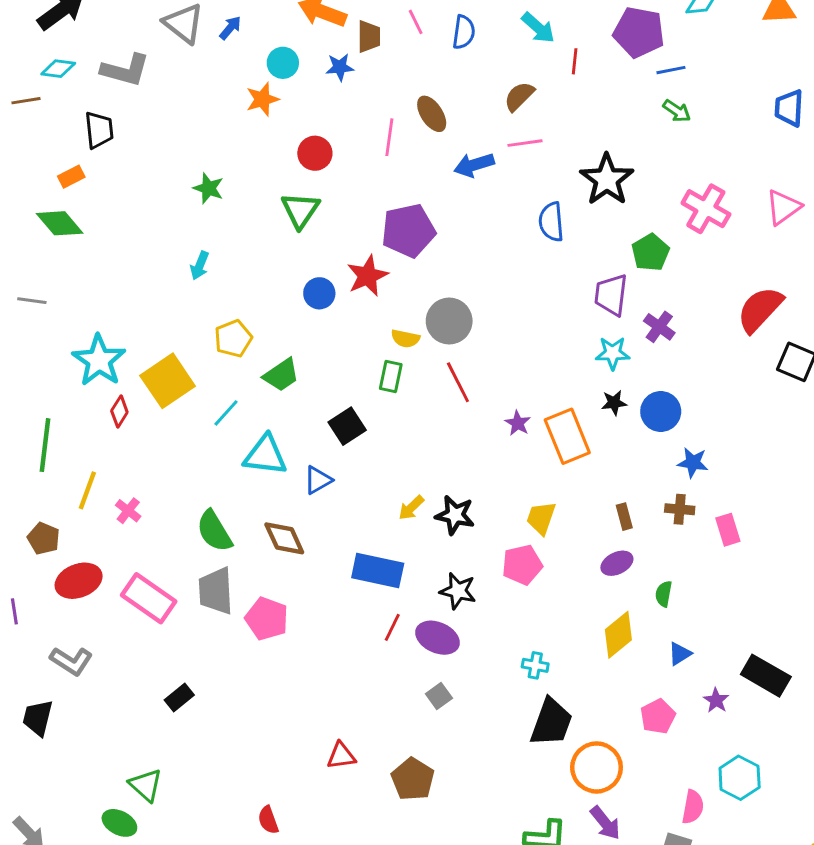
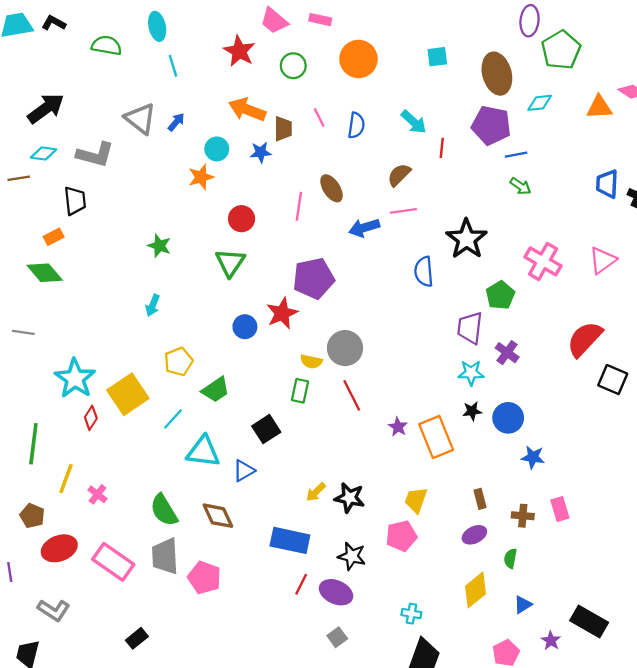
brown cross: (680, 509) -> (523, 516), moved

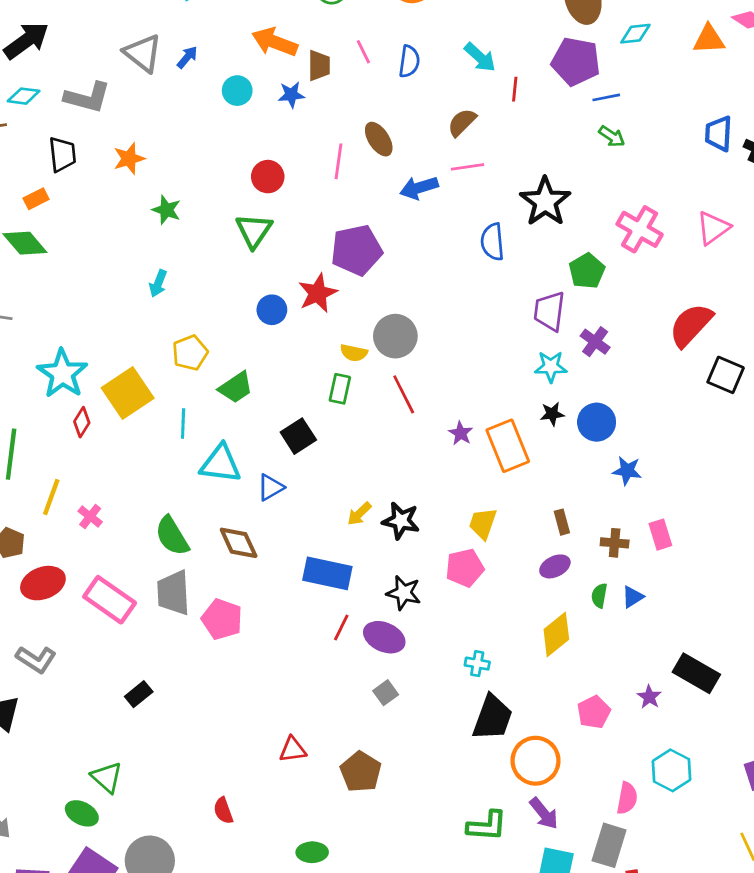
orange star: (201, 177) -> (129, 159), moved
cyan line: (173, 419) -> (183, 424), turned -40
blue triangle: (523, 605) -> (633, 597), moved

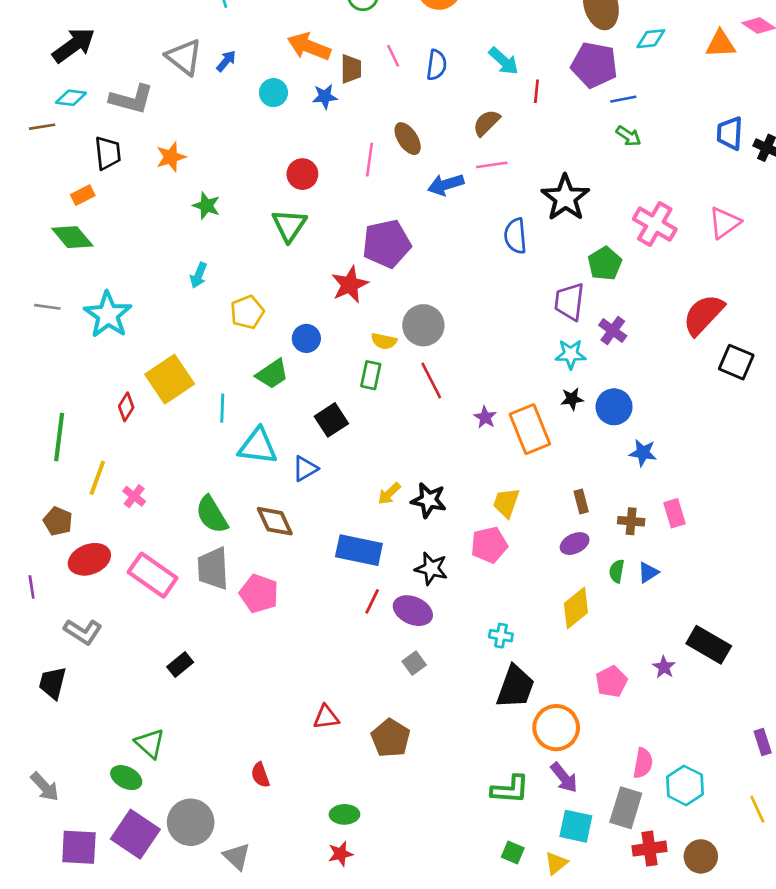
blue circle: (272, 310) -> (306, 338), moved
yellow pentagon: (190, 353) -> (247, 312), moved
cyan star: (62, 374) -> (108, 315), moved
cyan hexagon: (671, 770) -> (685, 785), moved

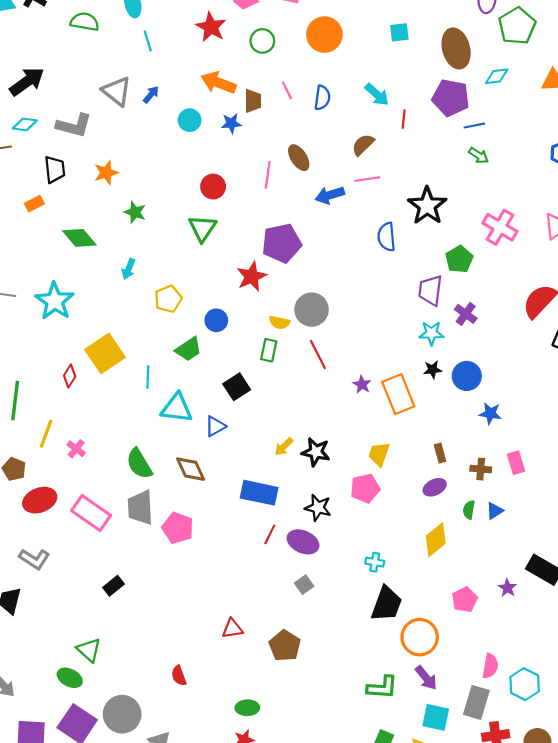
green diamond: (72, 237) -> (79, 238), moved

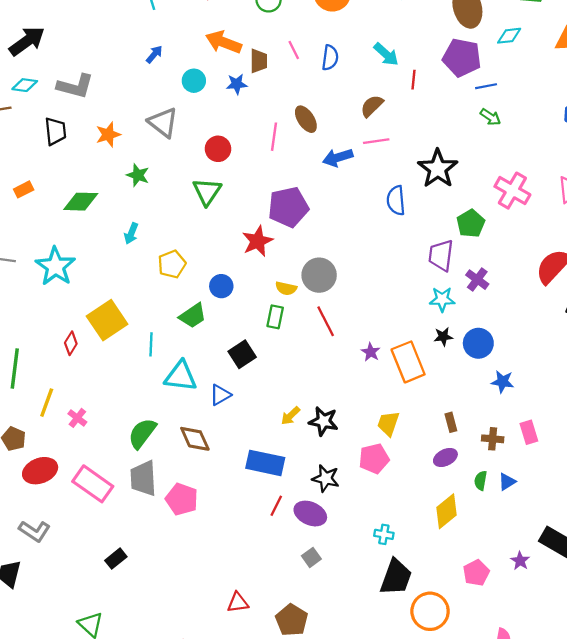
gray triangle: (117, 91) -> (163, 122), moved
orange rectangle: (34, 204) -> (24, 189), moved
green diamond: (79, 238) -> (81, 202), turned -48
green semicircle: (139, 464) -> (142, 433), turned 68

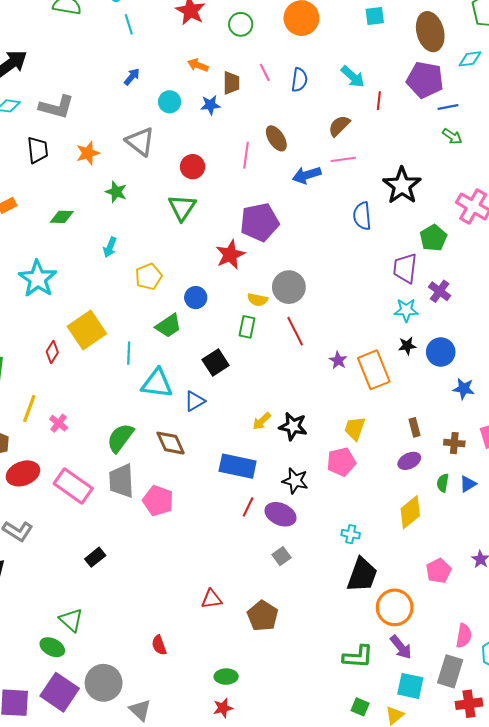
orange arrow: (223, 42) -> (198, 65), size x0.6
green diamond: (81, 202) -> (62, 217), size x0.7

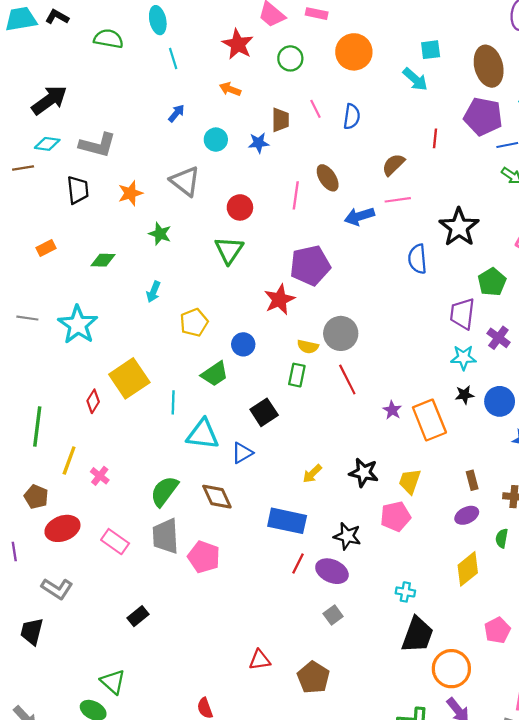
orange arrow: (198, 65) -> (230, 89), moved
cyan arrow: (353, 77) -> (415, 79), moved
black star: (293, 426) -> (364, 473), moved
pink rectangle: (73, 486) -> (115, 542), size x0.7

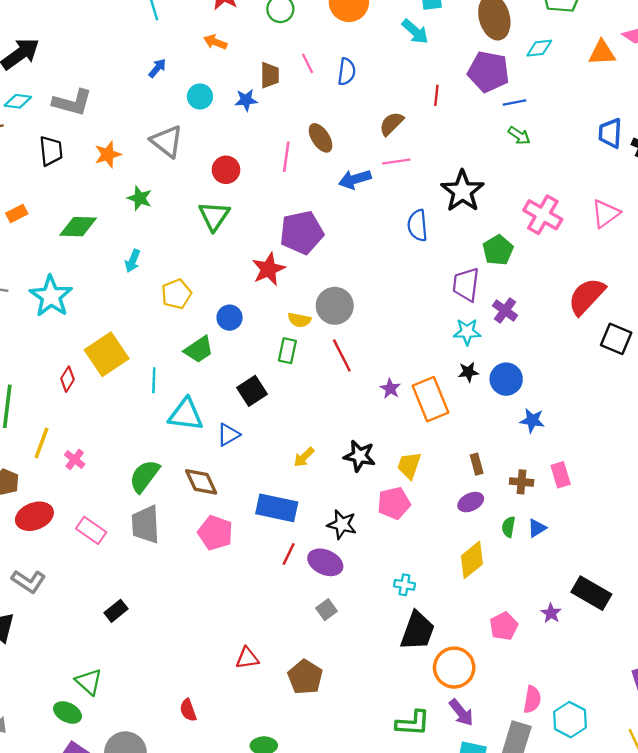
green diamond: (103, 260) -> (78, 227), size x1.4
pink pentagon: (204, 557) -> (215, 533), moved

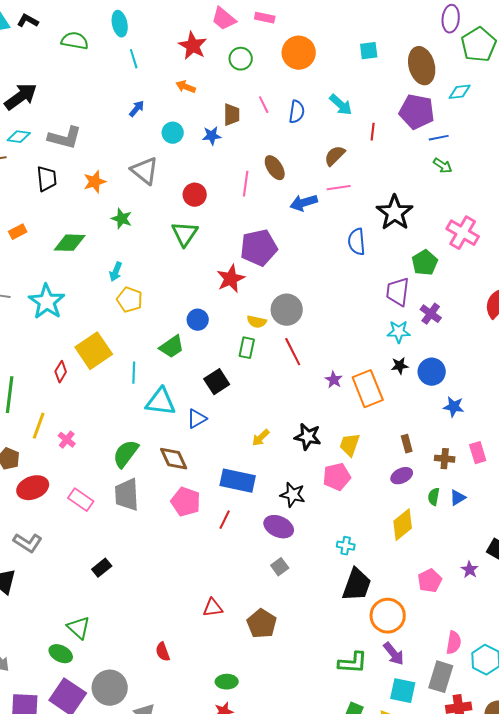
cyan arrow: (415, 31) -> (341, 105), moved
yellow pentagon: (176, 294) -> (130, 300), moved, turned -30
red line: (289, 554) -> (225, 520), moved

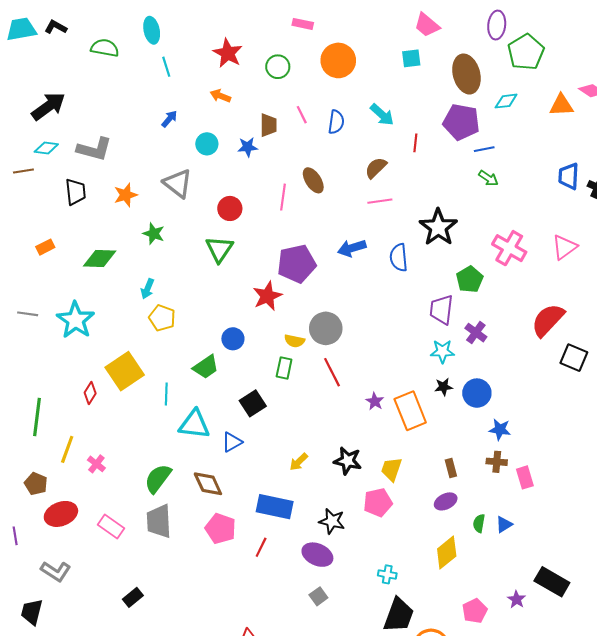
pink trapezoid: (224, 19) -> (427, 25), moved
blue arrow: (304, 203) -> (352, 248), moved
brown cross: (445, 459) -> (497, 462), moved

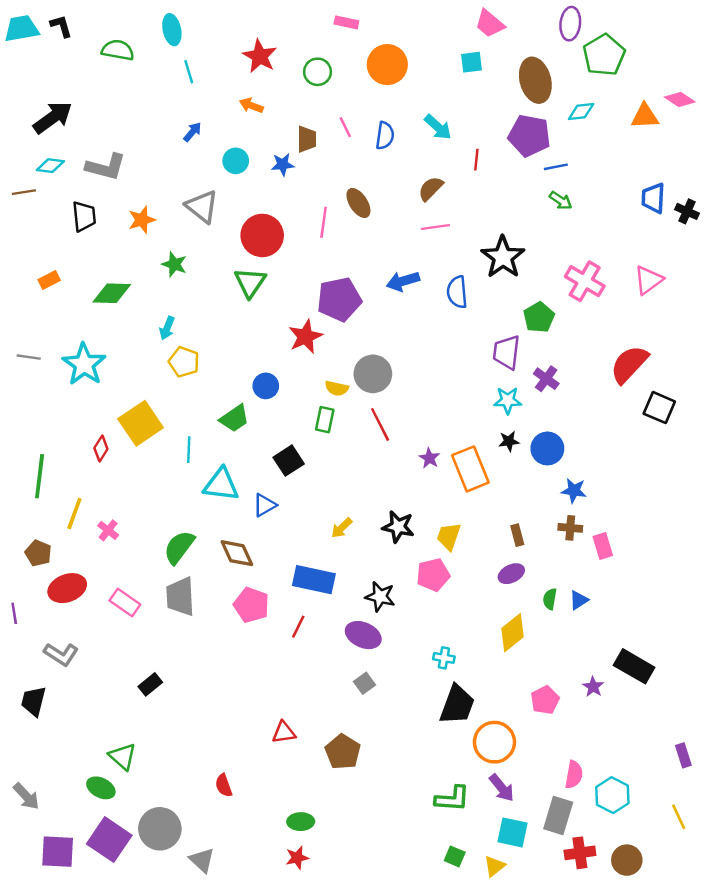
black L-shape: (56, 27) -> (61, 26), turned 45
red circle: (230, 208) -> (262, 235), size x1.5

